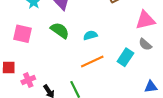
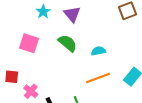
pink cross: (28, 80) -> (31, 91), turned -32

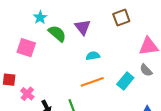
purple triangle: (72, 14) -> (83, 27), moved
green semicircle: (68, 43) -> (57, 34), moved

